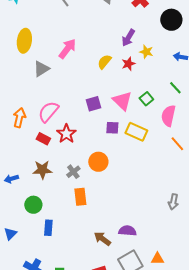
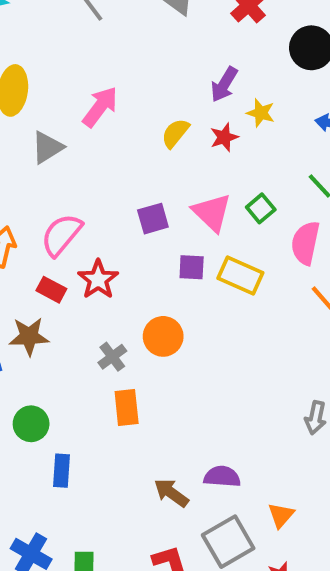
brown star: (42, 170) -> (29, 336), moved
orange triangle: (157, 259) -> (281, 515), moved, turned -48

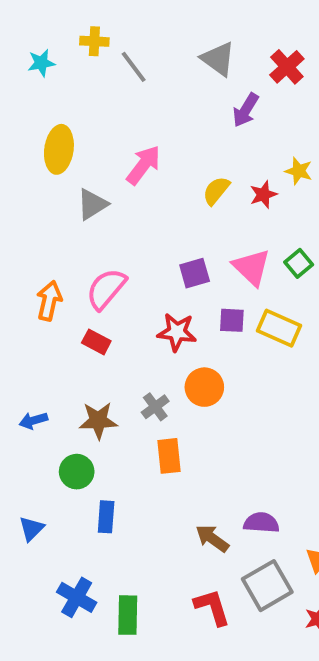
purple arrow: (224, 84) -> (246, 110), moved
red star: (98, 279) -> (177, 332), moved, turned -30
brown star: (29, 336) -> (98, 421), moved

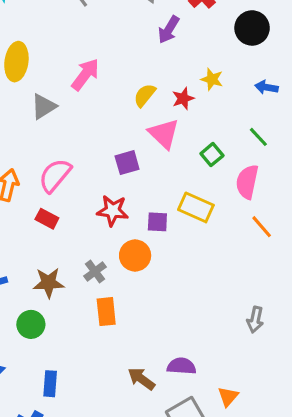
pink triangle: (252, 267) -> (164, 134), moved
purple square: (232, 320) -> (157, 222), moved
blue rectangle: (106, 517) -> (50, 384), moved

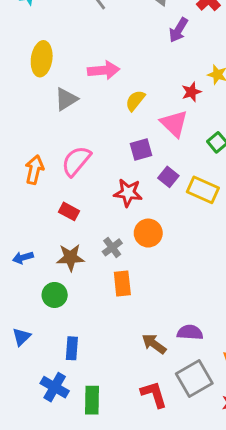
pink arrow: (85, 74) -> (104, 70), turned 48
yellow semicircle: (145, 95) -> (135, 101), moved
red rectangle: (47, 219) -> (69, 211), moved
purple square: (157, 222) -> (168, 177), moved, turned 36

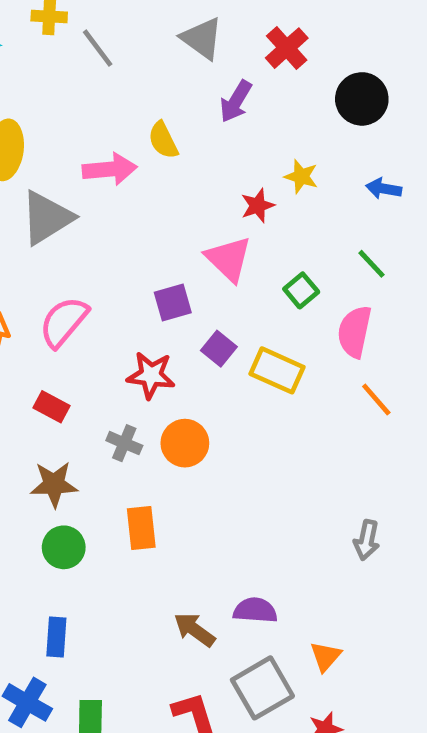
gray triangle: (66, 99) -> (47, 218), size x1.4
yellow semicircle: (135, 101) -> (163, 140), moved, turned -65
gray cross: (112, 247) -> (124, 443), moved, turned -30
green circle: (55, 295) -> (64, 547), moved

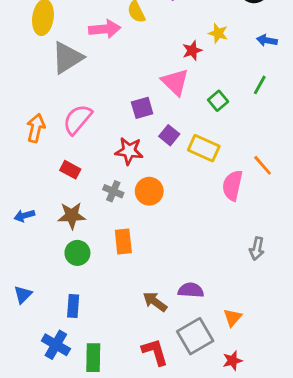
green line: (372, 264) -> (260, 85), turned 72
pink semicircle: (355, 332) -> (232, 185), moved

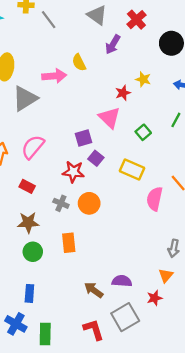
purple square: (169, 135) -> (96, 158), moved
orange triangle: (232, 318) -> (166, 275), moved
red star: (232, 361) -> (154, 298), moved

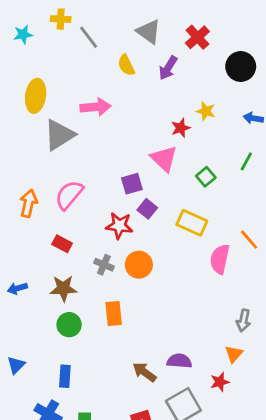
yellow semicircle: (79, 62) -> (126, 65), moved

